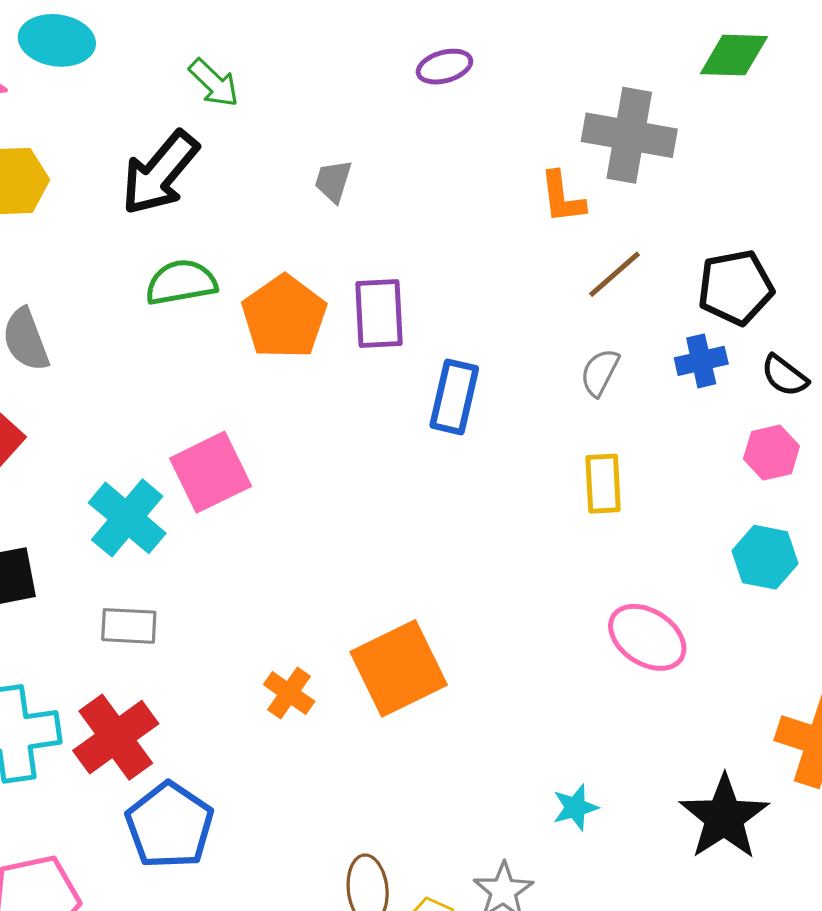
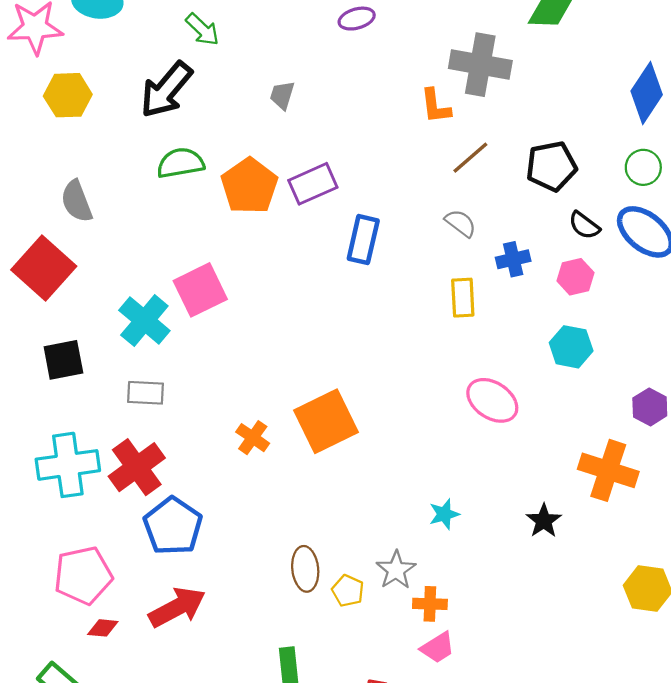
purple rectangle: (379, 314) -> (313, 184), turned 69
blue cross: (701, 361) -> (513, 259), moved
gray semicircle: (600, 372) -> (461, 223), turned 100
black star: (724, 817) -> (544, 521), size x0.6

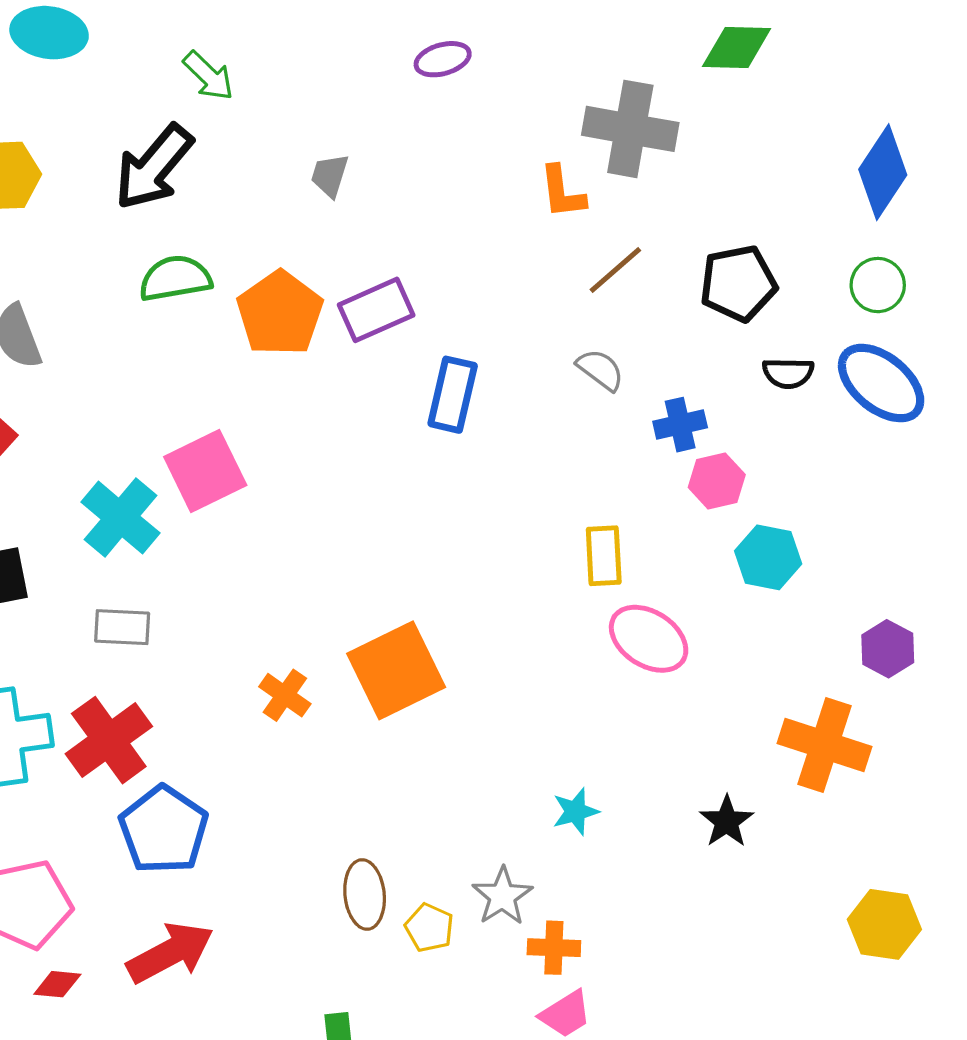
black semicircle: (584, 225) -> (788, 373), turned -36
pink hexagon: (575, 277) -> (717, 481), moved
yellow rectangle: (463, 298) -> (604, 556), moved

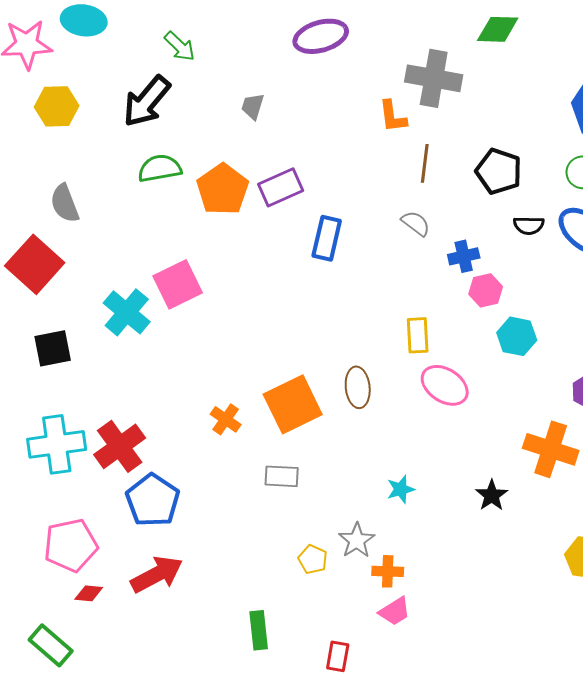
purple ellipse: (443, 59) -> (321, 36), size x1.6
brown line: (615, 270) -> (425, 163), turned -42
black pentagon: (738, 283) -> (499, 171), turned 30
gray rectangle: (122, 627) -> (282, 476), moved
brown ellipse: (365, 895) -> (358, 387), moved

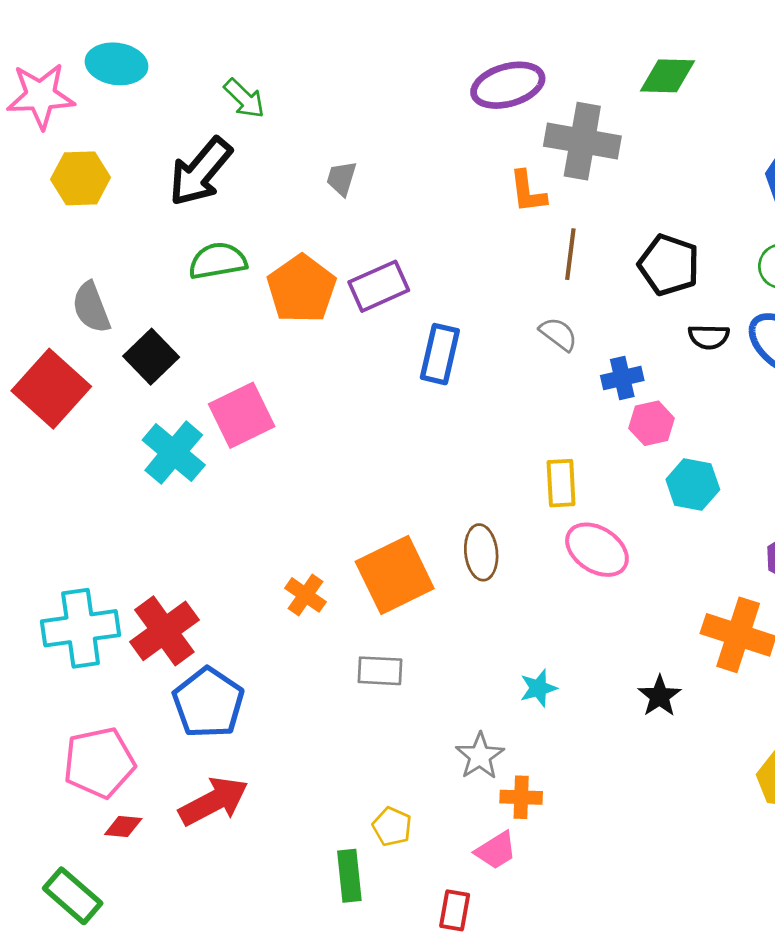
purple ellipse: (321, 36) -> (508, 85), moved
black square: (53, 348) -> (151, 357), moved, turned -33
yellow pentagon: (313, 559) -> (392, 827), moved
pink trapezoid: (395, 611) -> (496, 851), moved

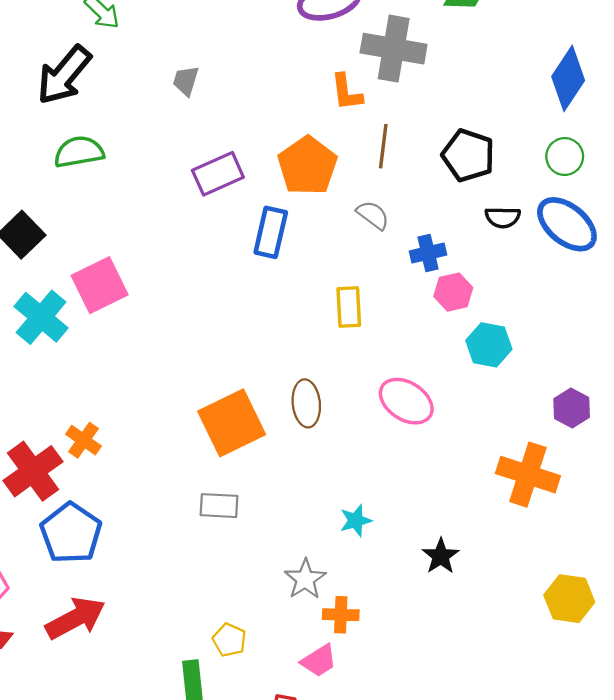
orange pentagon: (302, 289) -> (307, 166), moved
yellow rectangle: (561, 483) -> (349, 307), moved
orange cross: (305, 595) -> (84, 440), moved
black star: (660, 696) -> (441, 556), moved

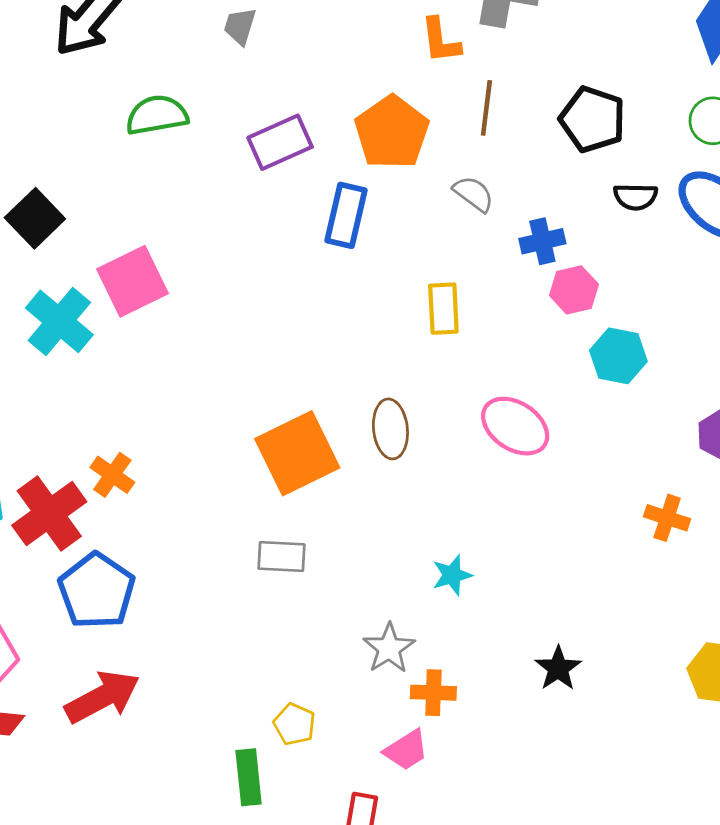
green semicircle: (79, 152) -> (157, 115), moved
orange cross: (528, 475) -> (667, 518), size x0.6
black star: (441, 556) -> (558, 668), moved

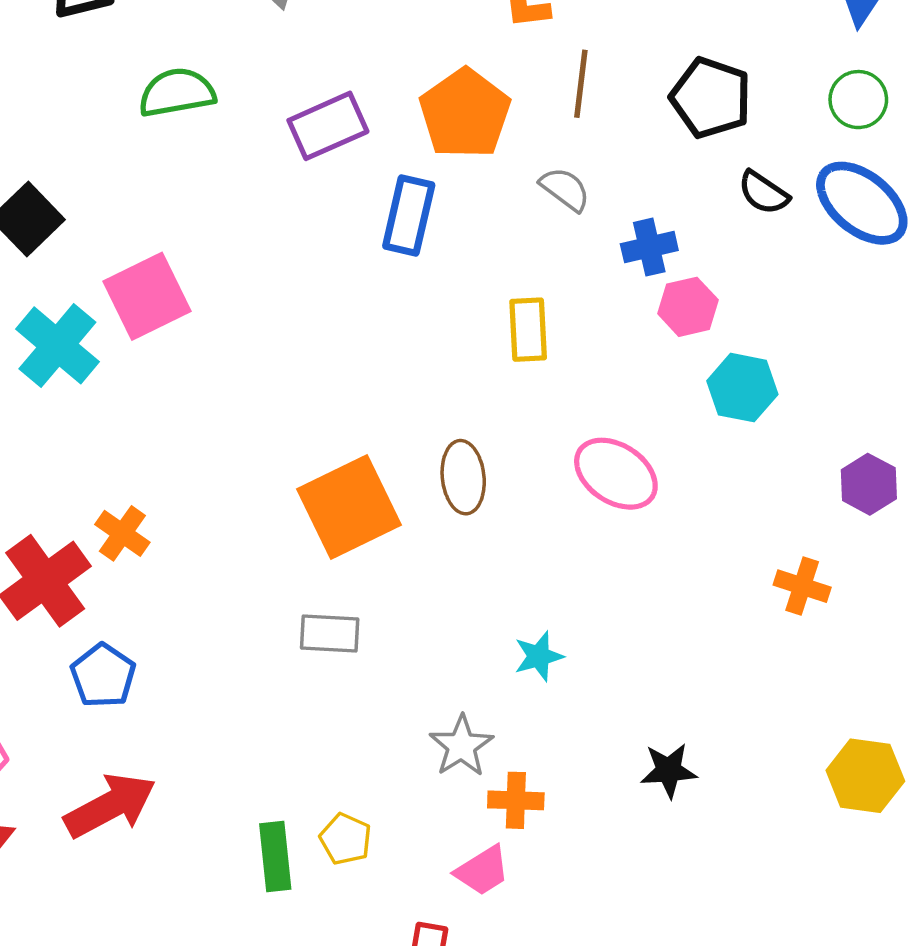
black semicircle: (636, 197) -> (763, 193), turned 33
blue pentagon: (97, 591) -> (103, 676), size x0.7
black star: (558, 668) -> (669, 770), turned 30
green rectangle: (249, 777) -> (275, 857), moved

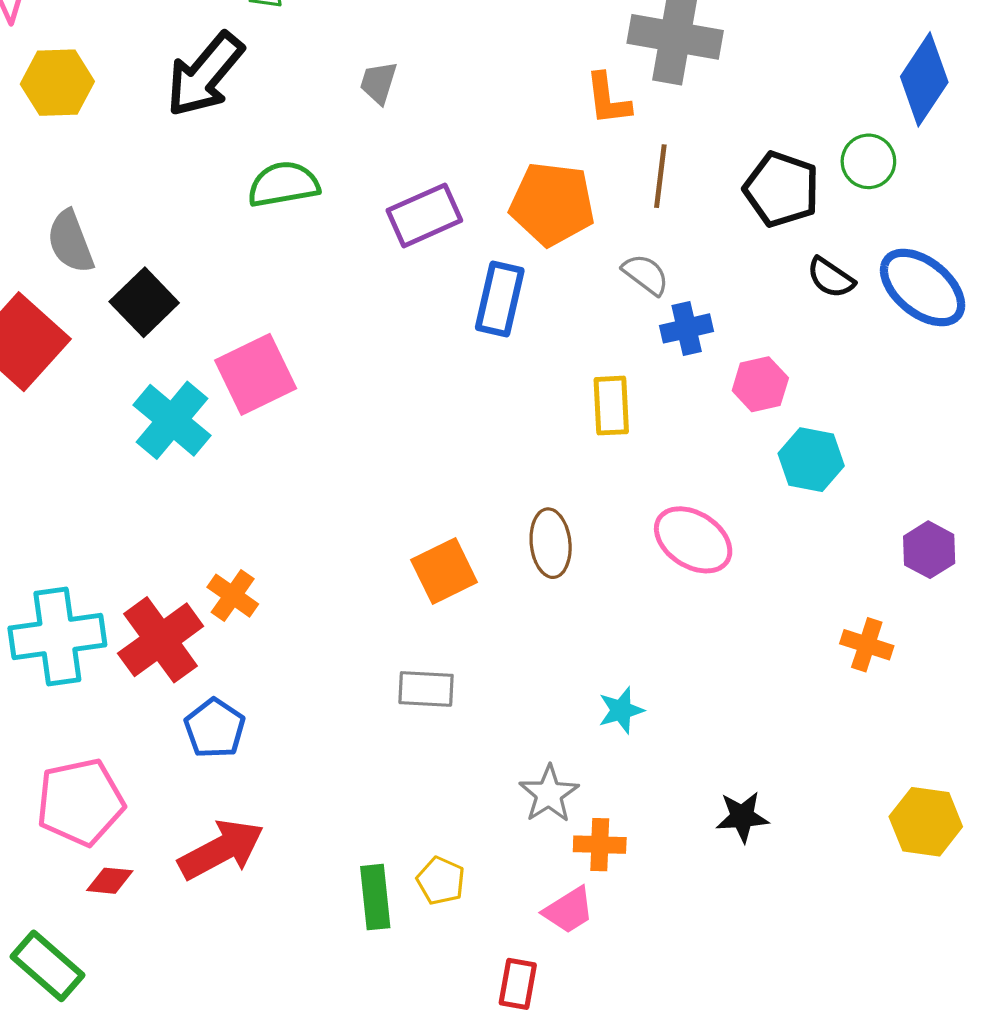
green circle: (858, 100) -> (868, 161), moved
orange pentagon: (465, 114) -> (552, 204), turned -30
blue cross: (649, 247) -> (687, 328), moved
orange square: (349, 507) -> (444, 571), size x0.7

